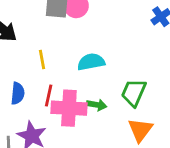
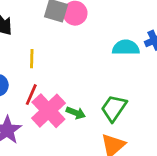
cyan semicircle: (91, 62) -> (126, 48), moved
pink cross: (69, 108) -> (48, 111), turned 32

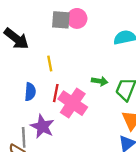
green arrow: (76, 113) -> (100, 81), moved

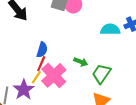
yellow line: (50, 64) -> (36, 77), moved, turned 32
blue semicircle: (30, 92) -> (42, 50), moved

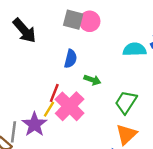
blue semicircle: (42, 50) -> (71, 59), moved
green arrow: (81, 62) -> (92, 80), moved

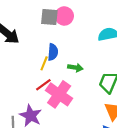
red line: (54, 93) -> (43, 85), turned 42
yellow line: (49, 109) -> (44, 63), moved

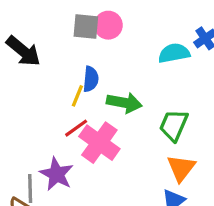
green arrow: (75, 68) -> (124, 103), size x1.5

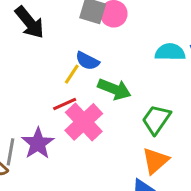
blue semicircle: (91, 79) -> (87, 61), turned 100

